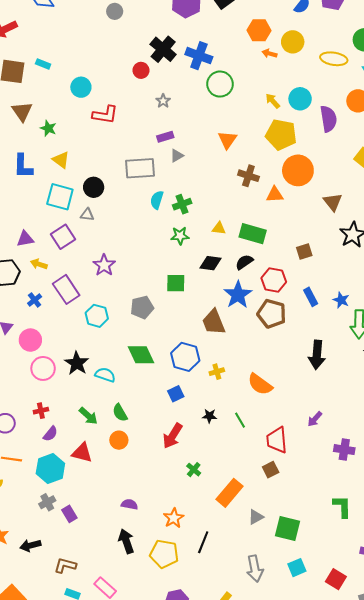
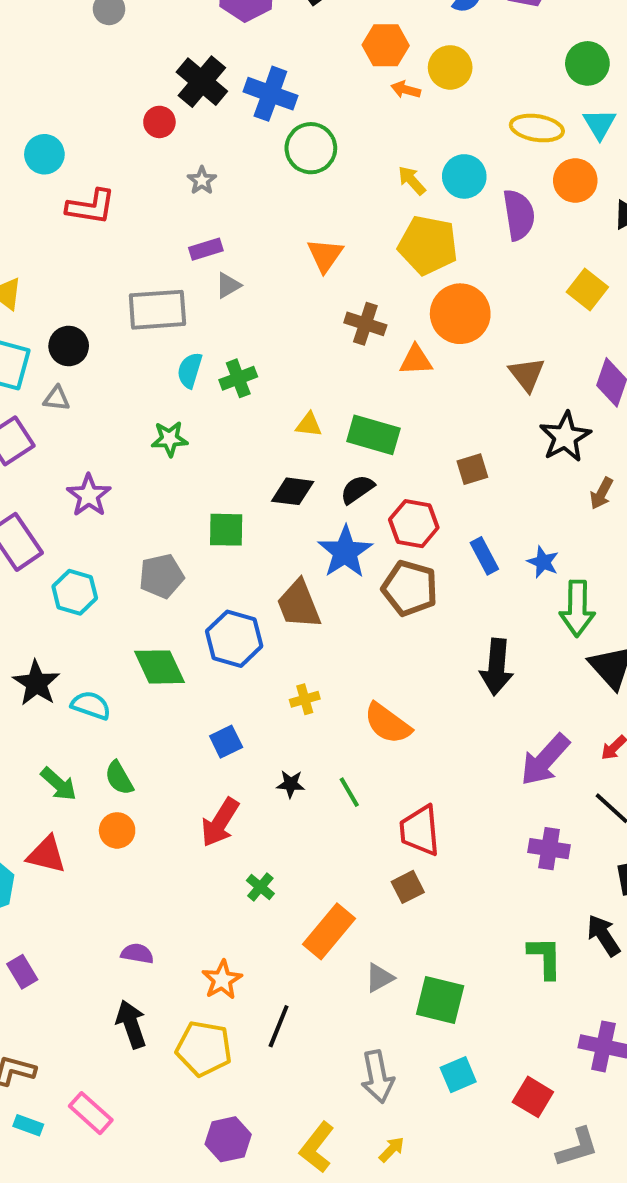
yellow ellipse: (334, 59) -> (537, 128), moved
green star: (180, 236) -> (170, 439), moved
blue hexagon: (185, 357) -> (234, 639), moved
purple arrow: (315, 419) -> (545, 760), moved, size x1.8

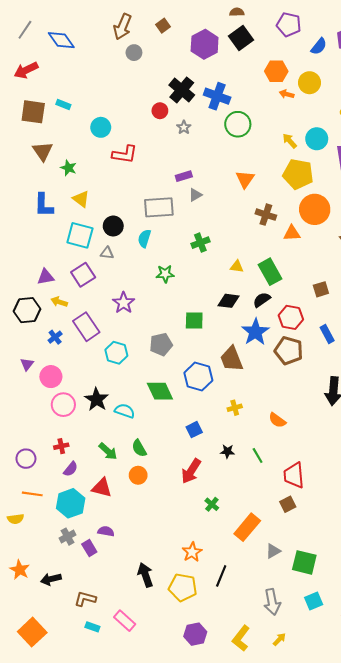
gray star: (202, 180) -> (184, 127), moved
cyan semicircle: (190, 370) -> (144, 238), moved
green rectangle: (373, 435) -> (270, 272), turned 45
orange semicircle: (388, 723) -> (277, 420), size x0.7
purple semicircle: (137, 954) -> (106, 531), moved

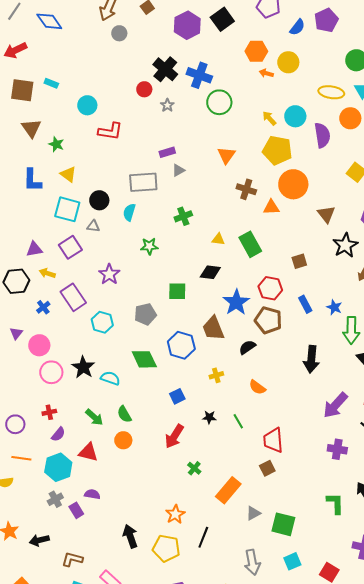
black semicircle: (262, 300) -> (247, 347), moved

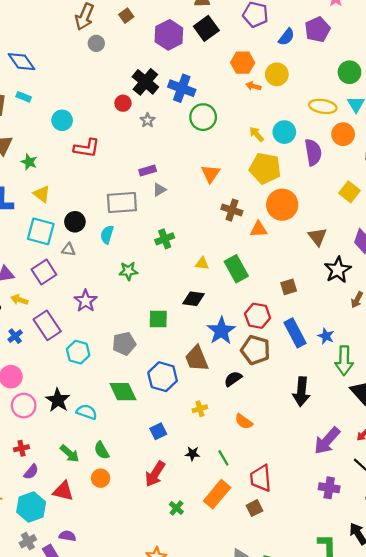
blue diamond: (49, 21) -> (22, 62), moved
blue rectangle: (305, 304) -> (295, 333), size x1.5
orange rectangle: (228, 490) -> (217, 494), moved

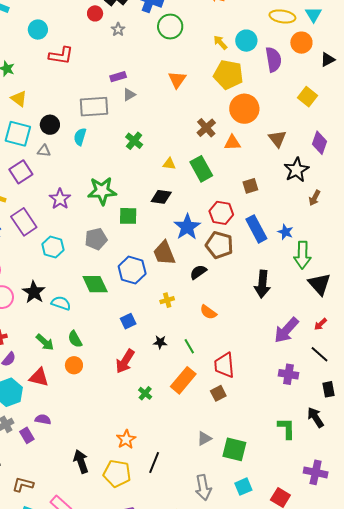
brown cross: (232, 210) -> (206, 128), moved, turned 30
orange triangle: (259, 229) -> (232, 143), moved
green cross: (165, 239) -> (134, 141), turned -30
green star: (128, 271) -> (102, 191), moved, size x1.6

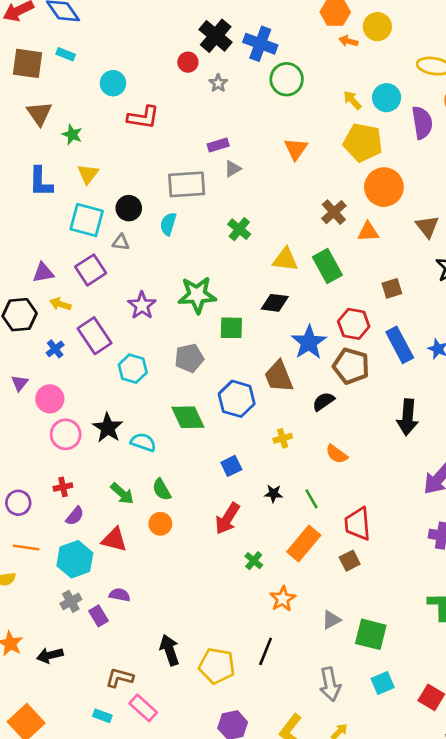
yellow triangle: (19, 99) -> (88, 174), turned 30
yellow triangle: (169, 164) -> (285, 259), size x1.5
orange star: (126, 439) -> (283, 599), moved
brown L-shape: (23, 485) -> (120, 678), moved

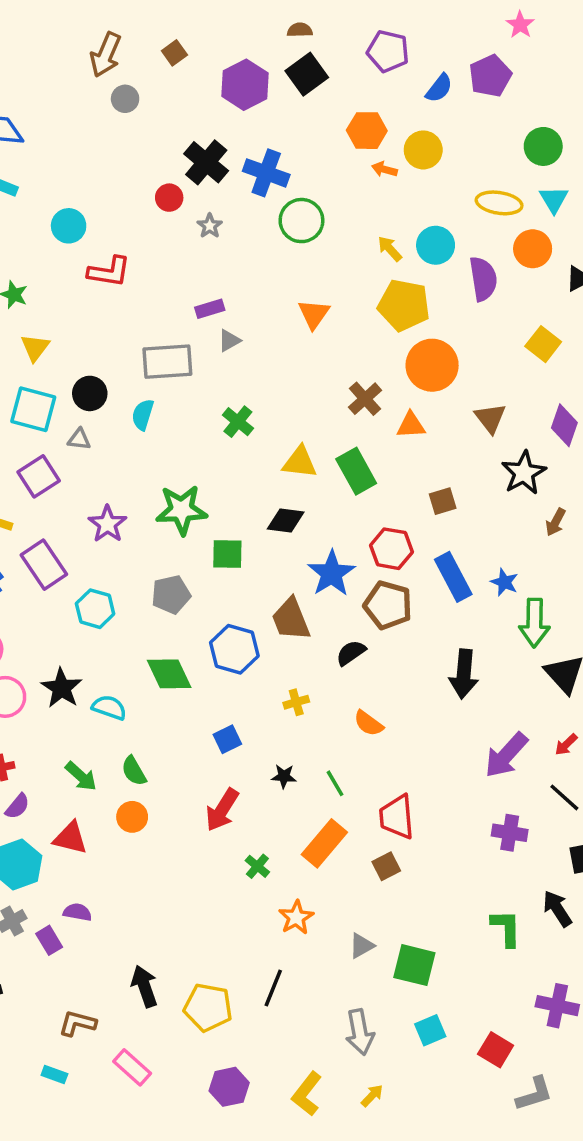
pink rectangle: (143, 708) -> (132, 1067), moved

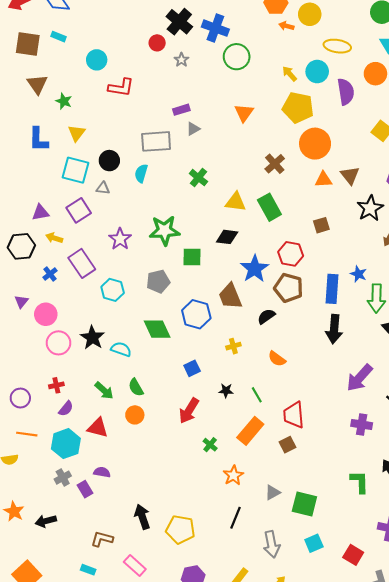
yellow ellipse: (499, 203) -> (337, 46), moved
orange triangle: (411, 425) -> (324, 180), moved
blue rectangle: (453, 577) -> (332, 289), moved, turned 32
black line: (273, 988) -> (236, 518), moved

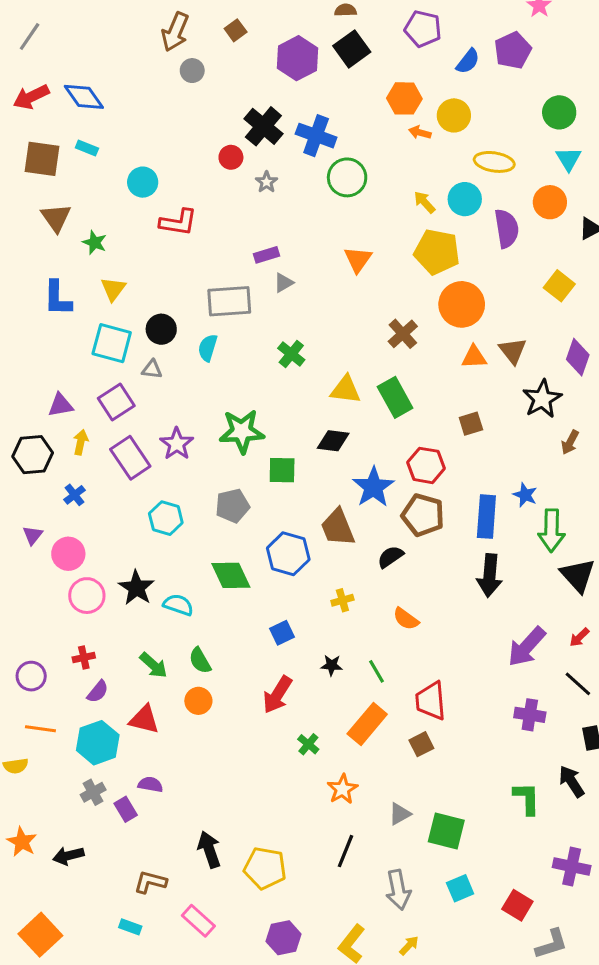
yellow arrow: (54, 238) -> (81, 442), turned 84
purple rectangle: (82, 263) -> (130, 458), moved

